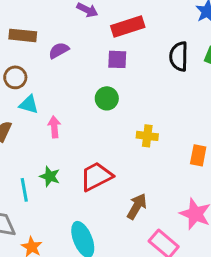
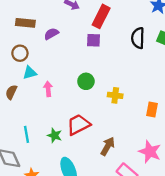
red rectangle: (128, 26) -> (101, 16), turned -45
green circle: (107, 98) -> (86, 81), moved
cyan triangle: (29, 104) -> (30, 73), turned -32
green star: (50, 176) -> (55, 135), moved

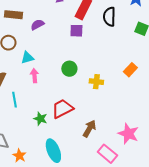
black semicircle: (138, 38) -> (109, 17), moved
cyan triangle: (30, 73) -> (27, 58), moved
orange rectangle: (152, 109) -> (130, 70), moved, turned 32
cyan line: (26, 134) -> (14, 100), moved

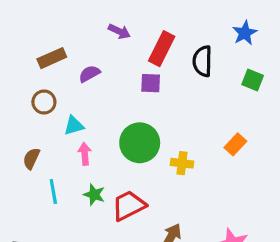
brown rectangle: (13, 15) -> (52, 58), turned -30
green circle: (69, 69) -> (140, 143), size x1.6
green star: (40, 119) -> (94, 195), moved

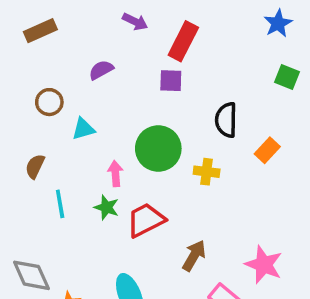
brown rectangle: (52, 58) -> (40, 31), moved
black semicircle: (202, 61) -> (226, 120), moved
pink arrow: (85, 154) -> (115, 173), moved

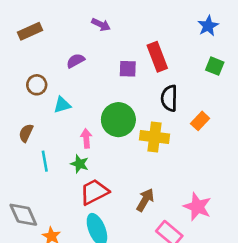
red rectangle: (183, 41) -> (157, 57), moved, turned -48
yellow cross: (207, 172) -> (155, 137), size x1.5
red trapezoid: (146, 220) -> (94, 192), moved

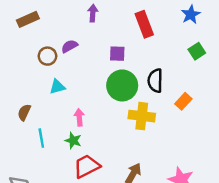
purple arrow: (101, 25) -> (93, 13), turned -112
red rectangle: (157, 57) -> (144, 24), moved
green square: (215, 66) -> (197, 51), turned 35
brown circle: (37, 85) -> (47, 56), moved
green circle: (118, 120) -> (122, 85), moved

